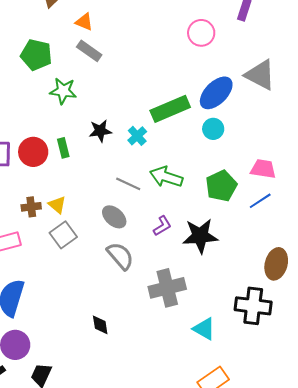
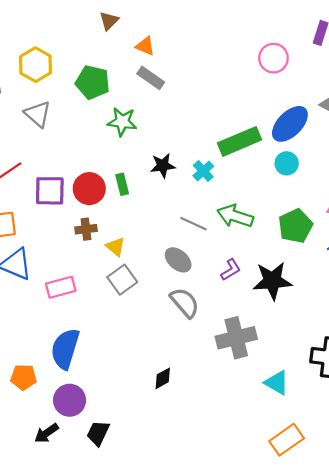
brown cross: (31, 207) -> (86, 229), moved
black diamond: (100, 325) -> (163, 378), turned 70

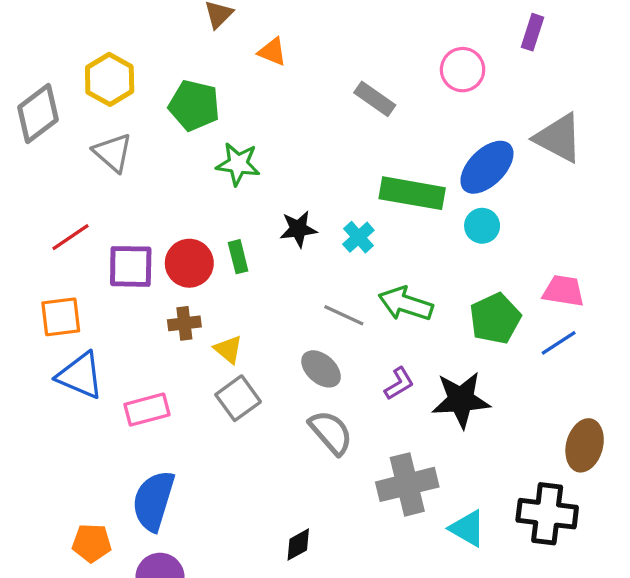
gray rectangle: (151, 78) -> (375, 99), moved
green rectangle: (240, 141) -> (412, 193), turned 33
cyan triangle: (277, 383) -> (467, 528), moved

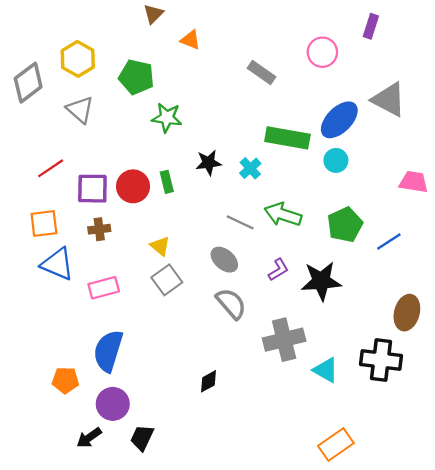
pink trapezoid: (563, 291) -> (414, 182), moved
brown cross: (184, 323) -> (99, 229), moved

